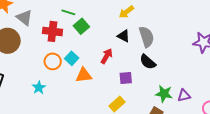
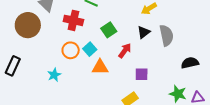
green square: (81, 26) -> (109, 30), moved
black triangle: (123, 36) -> (144, 32), turned 48
black semicircle: (148, 62) -> (190, 63), moved, turned 120

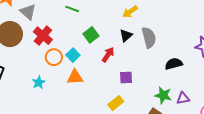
red cross: (73, 20) -> (43, 36), moved, turned 30
orange triangle: (100, 67) -> (75, 77), moved

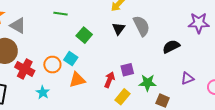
red cross: (43, 36) -> (25, 69), moved
red arrow: (108, 55) -> (110, 80), moved
green star: (163, 95) -> (148, 83), moved

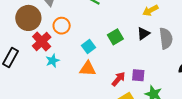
green square: (84, 35) -> (115, 37), moved
orange circle: (52, 65) -> (62, 26), moved
cyan star: (43, 92) -> (53, 61), moved

